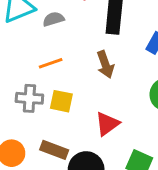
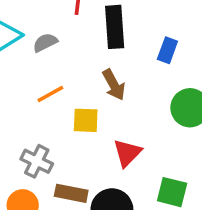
gray cross: (29, 98) -> (37, 161), moved, turned 32
yellow square: (61, 101) -> (86, 120), moved

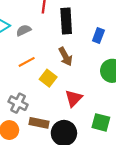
yellow square: (86, 120) -> (48, 78), turned 35

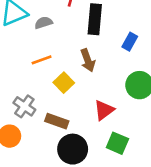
red triangle: (74, 98) -> (104, 110), moved
brown rectangle: (39, 123) -> (57, 121), moved

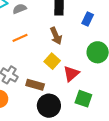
yellow square: (64, 83) -> (52, 61), moved

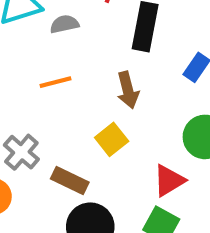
red triangle: (71, 74) -> (169, 181), moved

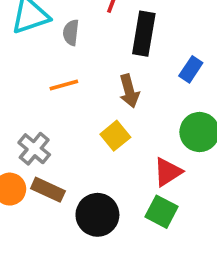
gray semicircle: (64, 24) -> (71, 32), turned -70
brown rectangle: (70, 180) -> (48, 190), moved

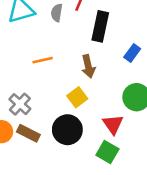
gray semicircle: (71, 32) -> (57, 13), moved
red triangle: (168, 172) -> (113, 124), turned -35
black circle: (97, 215) -> (67, 130), moved

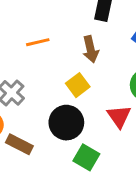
brown rectangle: (28, 133) -> (19, 144), moved
green square: (107, 152) -> (86, 157), moved

